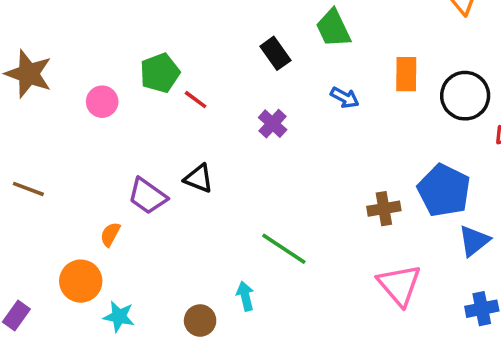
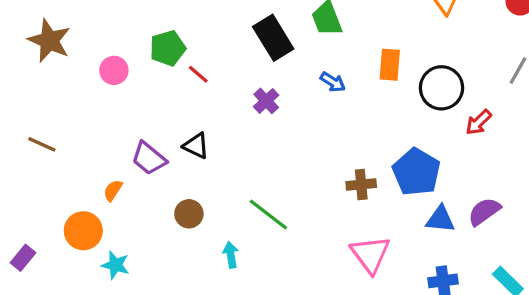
black rectangle: (275, 53) -> (273, 38), size x1.5
blue triangle: (474, 241) -> (440, 219), turned 40
brown circle: (200, 321) -> (189, 214), moved

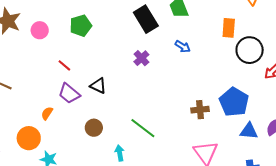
orange rectangle: (390, 65) -> (229, 28), moved
pink circle: (114, 70) -> (40, 30), moved
red line: (198, 74) -> (64, 65), moved

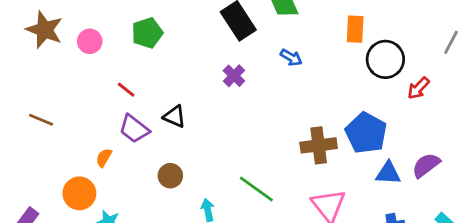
brown cross: (200, 110) -> (319, 145), size x1.4
green line: (143, 128) -> (256, 189), moved

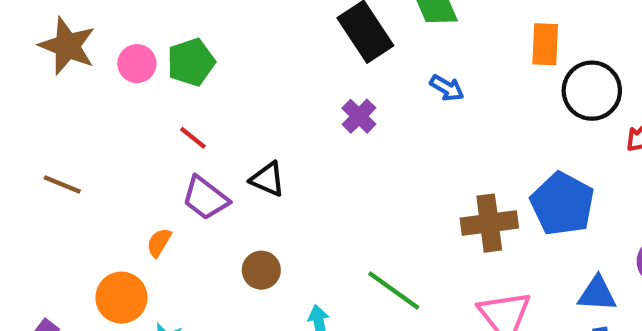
green pentagon: (147, 33) -> (191, 62), moved
blue triangle: (388, 173) -> (597, 294), moved

